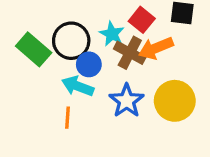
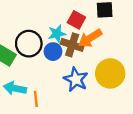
cyan star: (112, 34) -> (57, 34), turned -30
blue circle: (89, 64) -> (53, 52), moved
cyan arrow: (78, 86) -> (15, 88), moved

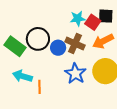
red square: (76, 20) -> (93, 22), moved
cyan star: (57, 34) -> (78, 18), moved
orange arrow: (90, 38) -> (103, 41), moved

